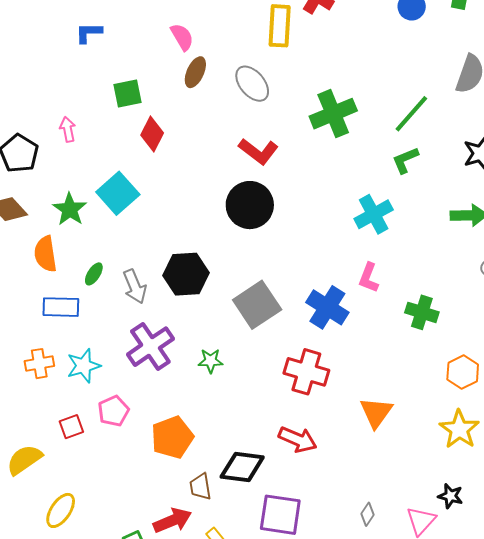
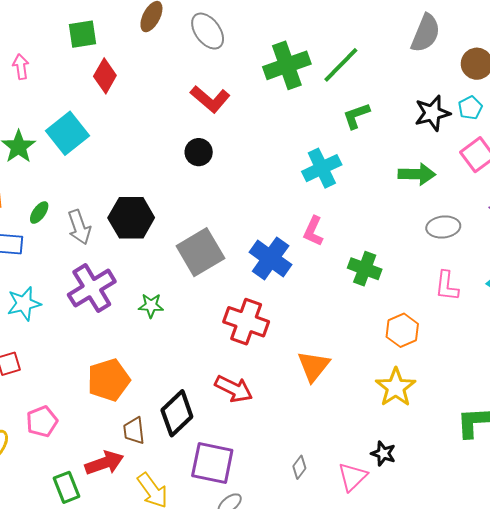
green line: (411, 114) -> (341, 65), moved
black circle: (250, 205) -> (199, 152), size x0.6
pink pentagon: (113, 411) -> (42, 421), moved
black diamond: (242, 467) -> (177, 413), turned -54

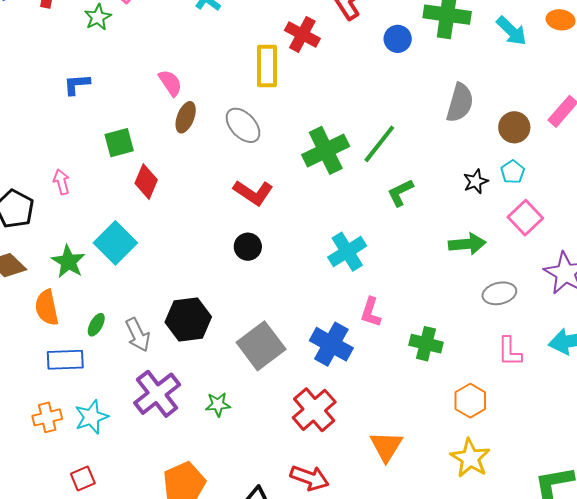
black star: (432, 113) -> (476, 181), size x0.7
cyan cross: (322, 168) -> (347, 252), moved
red cross: (246, 322) -> (314, 410), turned 36

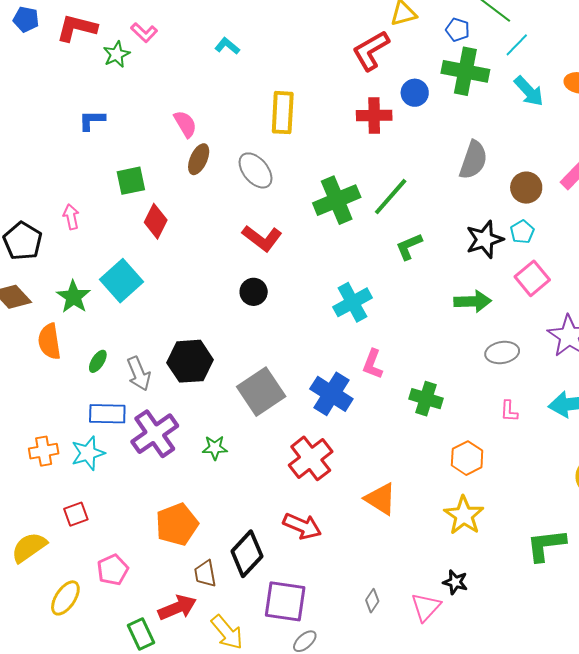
red cross: (302, 34) -> (374, 115), moved, turned -32
black star: (476, 181) -> (485, 239), size x1.5
pink L-shape: (510, 352) -> (509, 411), size x0.7
blue rectangle: (65, 360) -> (107, 414), moved
orange triangle: (386, 446) -> (381, 499), turned -33

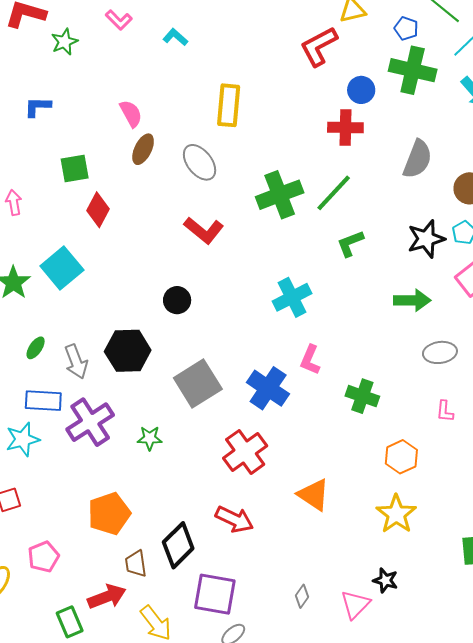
pink L-shape: (144, 33) -> (119, 20), moved
red cross: (374, 115) -> (345, 127), moved
black circle: (254, 292) -> (177, 300), moved

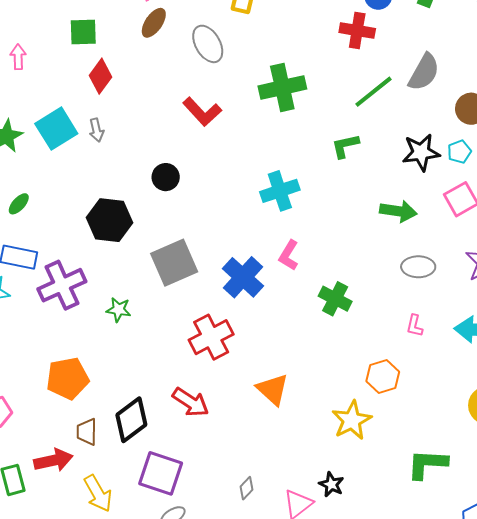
green line: (334, 193) -> (373, 92), moved
gray arrow: (76, 362) -> (96, 130), moved, size x0.7
orange hexagon: (401, 457) -> (383, 377), moved

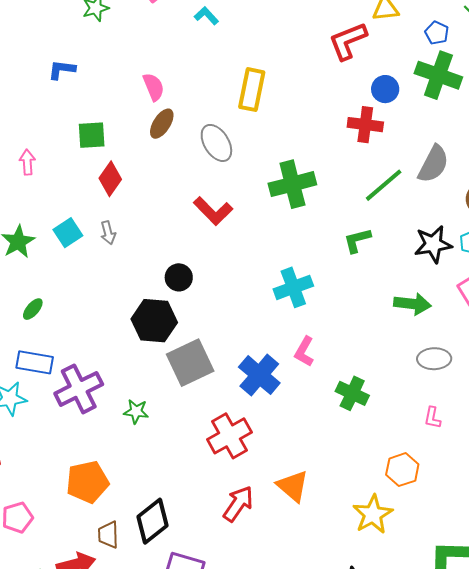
cyan square: (56, 129) -> (68, 233), size x0.7
black hexagon: (110, 220) -> (154, 321), moved
red arrow: (191, 402) -> (238, 504), moved, turned -87

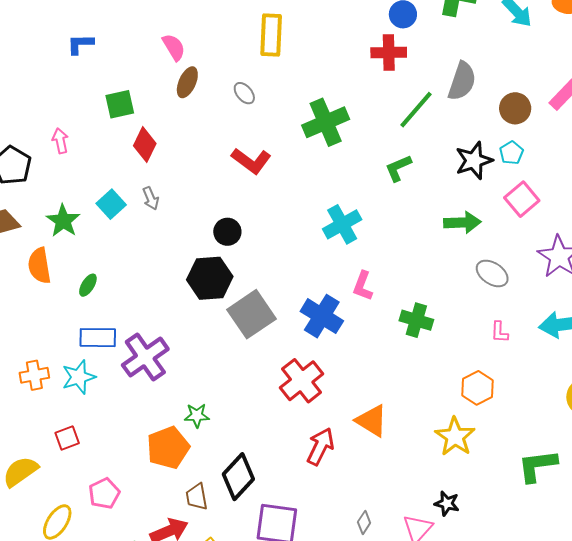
gray ellipse: (216, 143) -> (244, 93), size x0.6
gray ellipse: (434, 359) -> (492, 273), turned 44
green star: (136, 411) -> (197, 415), moved

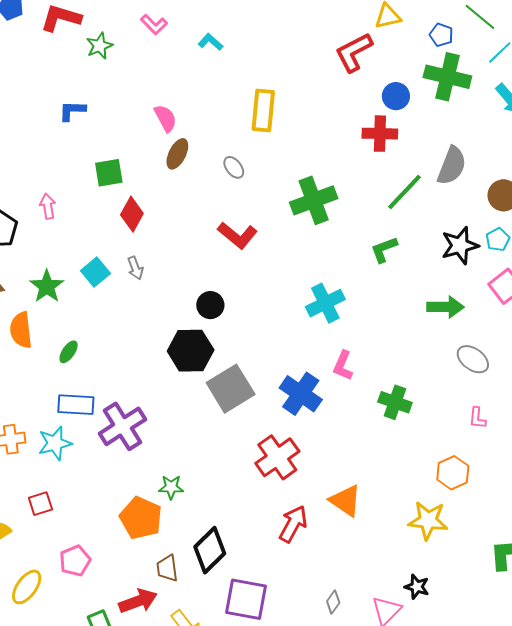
yellow star: (455, 437) -> (428, 520), turned -30
orange pentagon: (168, 448) -> (141, 518), turned -30

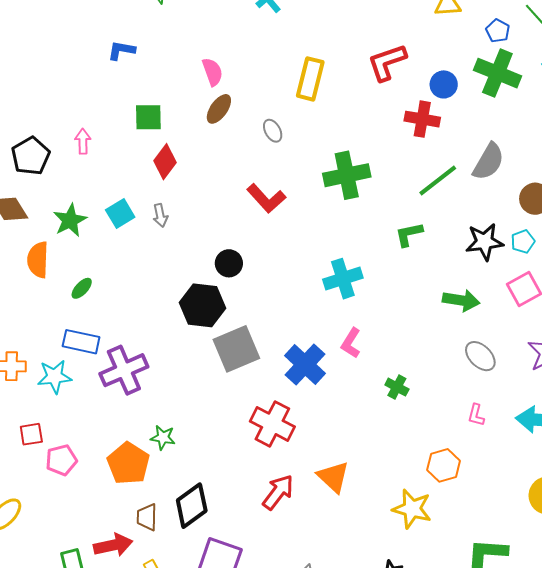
red L-shape: (354, 52) -> (387, 62), moved
green cross: (395, 402) -> (397, 387), size x0.7
red cross: (277, 457) -> (272, 424), turned -36
pink pentagon: (75, 561) -> (61, 460), moved

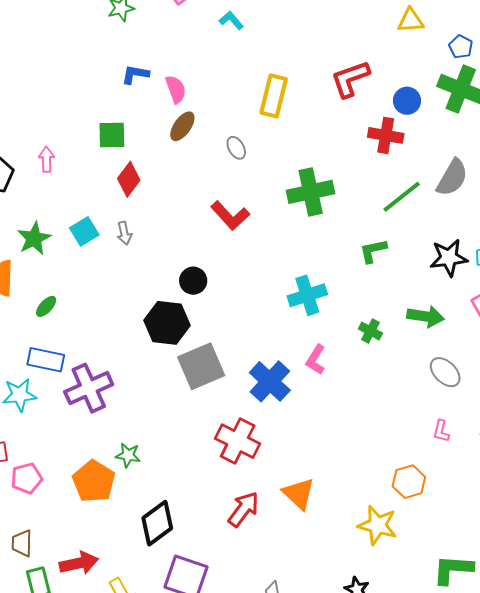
blue L-shape: (121, 50) -> (135, 74), moved
green cross: (397, 387) -> (370, 331), moved
brown trapezoid: (147, 517) -> (22, 543), moved

